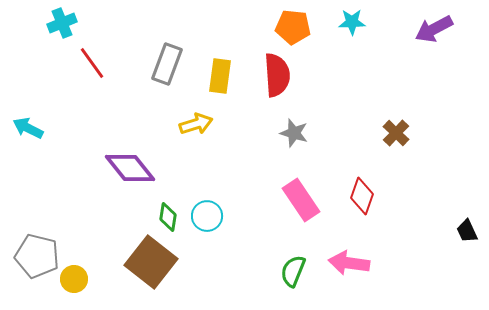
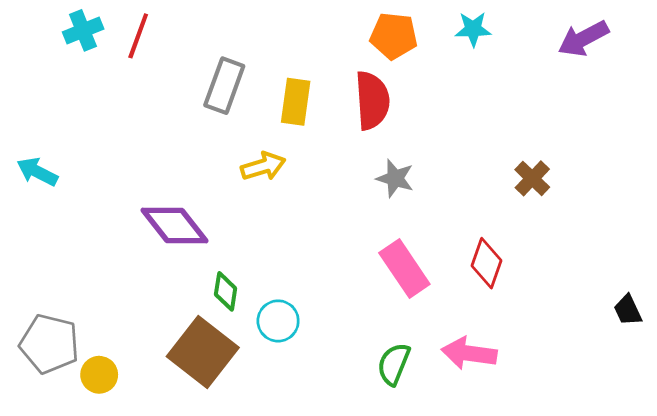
red line: (92, 63) -> (138, 36), moved, turned 56
cyan circle: (207, 216) -> (278, 321), moved

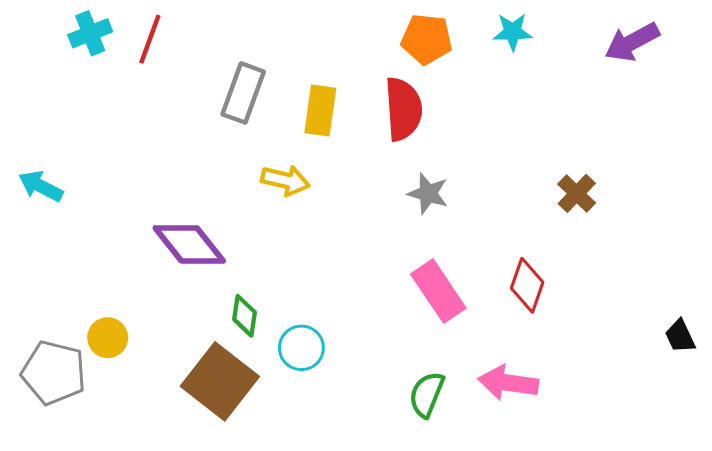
yellow arrow: (263, 166) -> (285, 180), turned 30
yellow circle: (99, 375) -> (108, 338), moved

